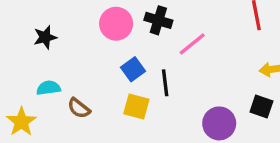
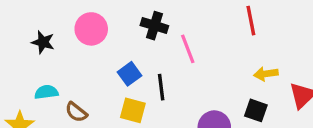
pink circle: (116, 24) -> (91, 29), moved
black star: (45, 37) -> (43, 42), turned 30
pink line: (192, 44) -> (188, 49), turned -72

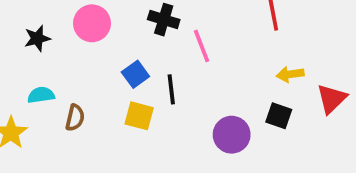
black star: (43, 42) -> (37, 38), turned -30
brown semicircle: (76, 112) -> (75, 118), turned -115

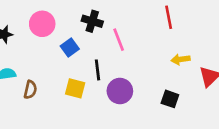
blue square: (135, 74) -> (70, 48), moved
black square: (279, 116) -> (170, 99), moved
purple circle: (232, 135) -> (120, 91), moved

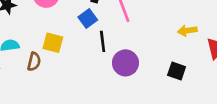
blue square: (70, 48) -> (88, 19), moved
yellow square: (75, 88) -> (53, 43), moved

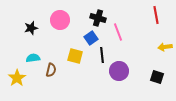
yellow square: (53, 43) -> (75, 56), moved

